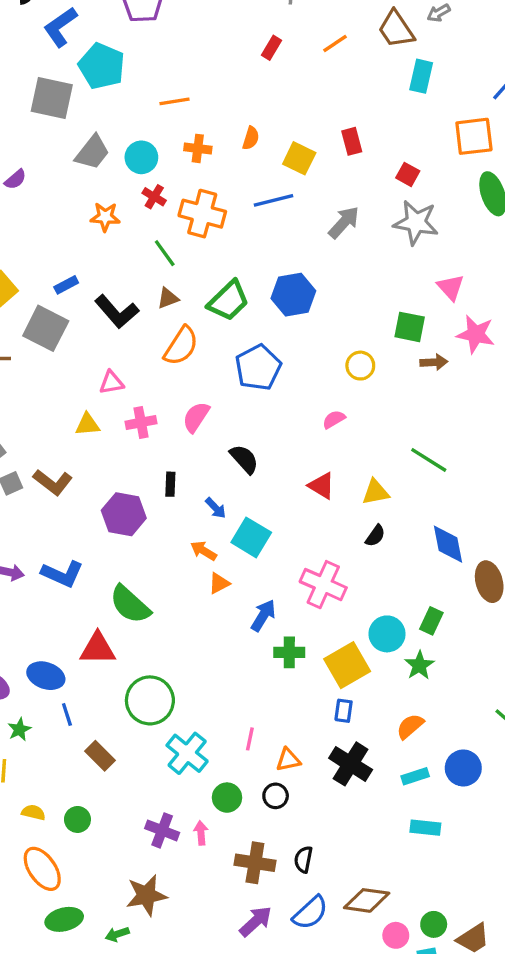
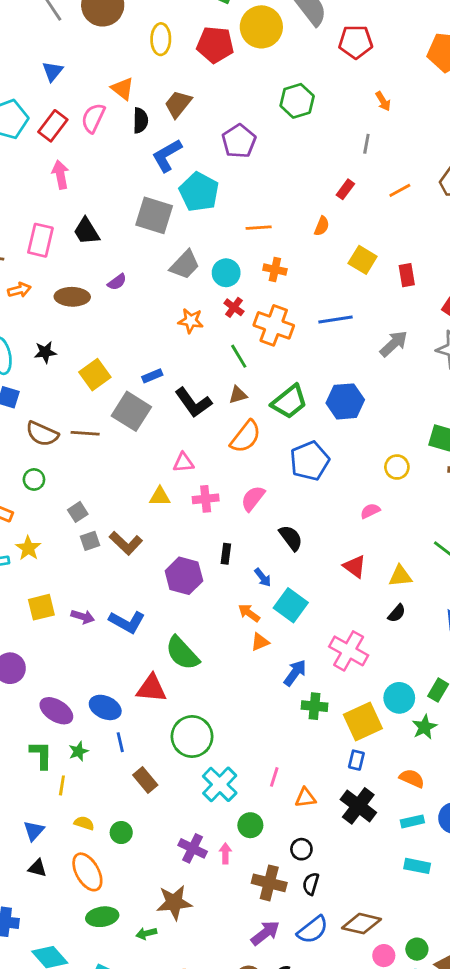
orange semicircle: (251, 138) -> (322, 226), moved
yellow square: (299, 158) -> (363, 260), moved
orange semicircle: (410, 726) -> (412, 778), turned 60
black circle: (276, 796) -> (301, 849), moved

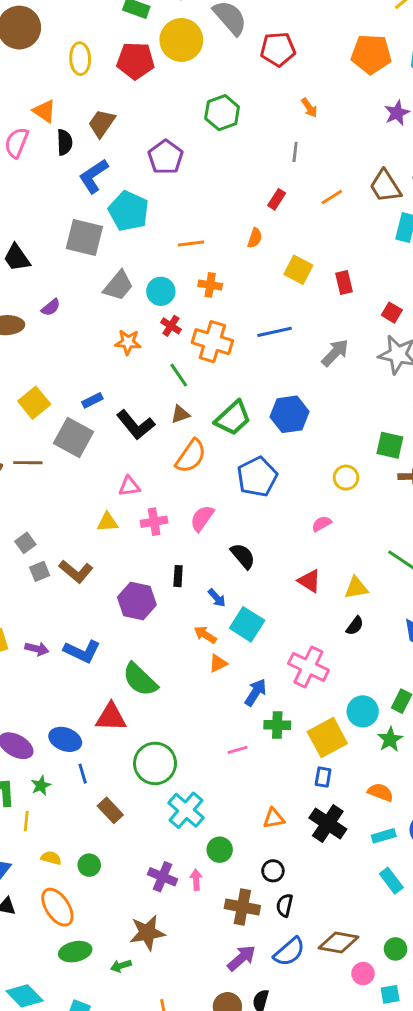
pink line: (274, 777) -> (238, 750), moved, turned 60
cyan rectangle: (417, 866) -> (391, 881), turned 45
green circle: (417, 949) -> (396, 949), moved

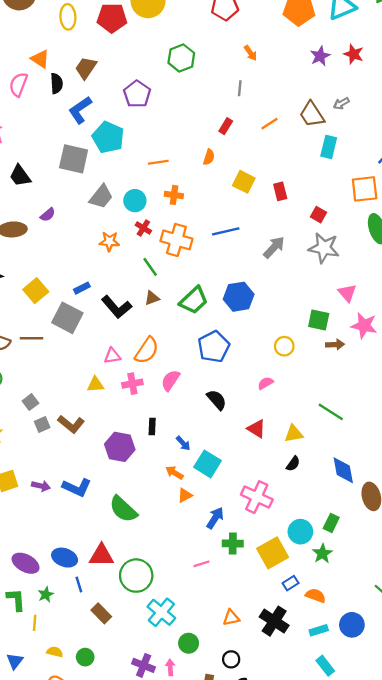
orange semicircle: (191, 456) -> (147, 350), moved
black semicircle: (243, 556) -> (217, 400), moved
red triangle: (111, 717) -> (101, 555), moved
blue rectangle: (323, 777) -> (291, 583), moved, turned 49

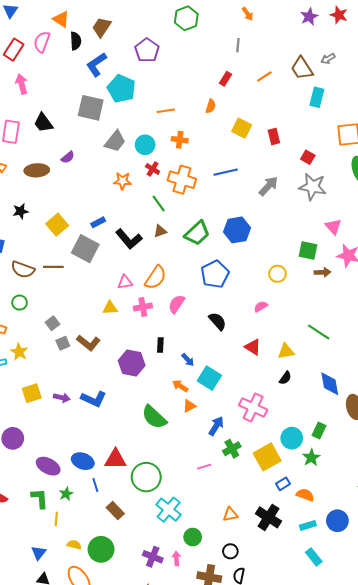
green semicircle: (123, 509) -> (154, 417), moved
green cross: (233, 544) -> (232, 449), turned -30
green circle: (85, 657) -> (101, 549), size x1.6

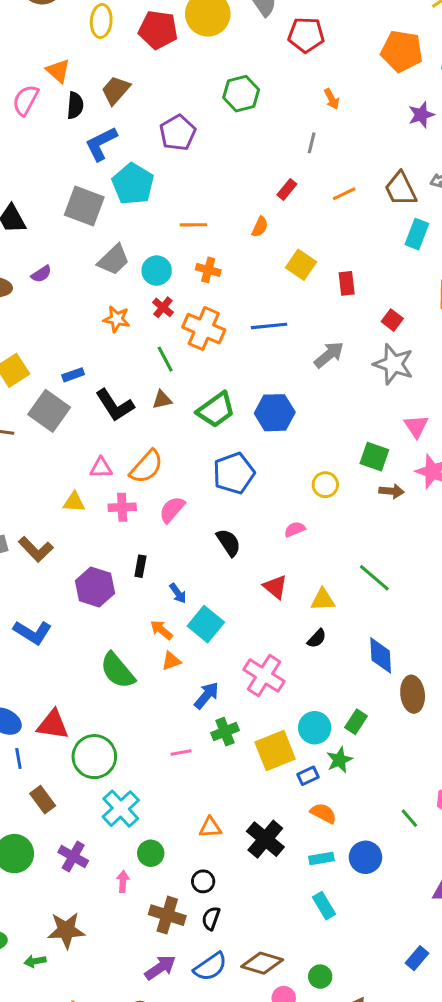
blue rectangle: (283, 484) -> (308, 776), moved
purple cross: (153, 557) -> (73, 856), moved

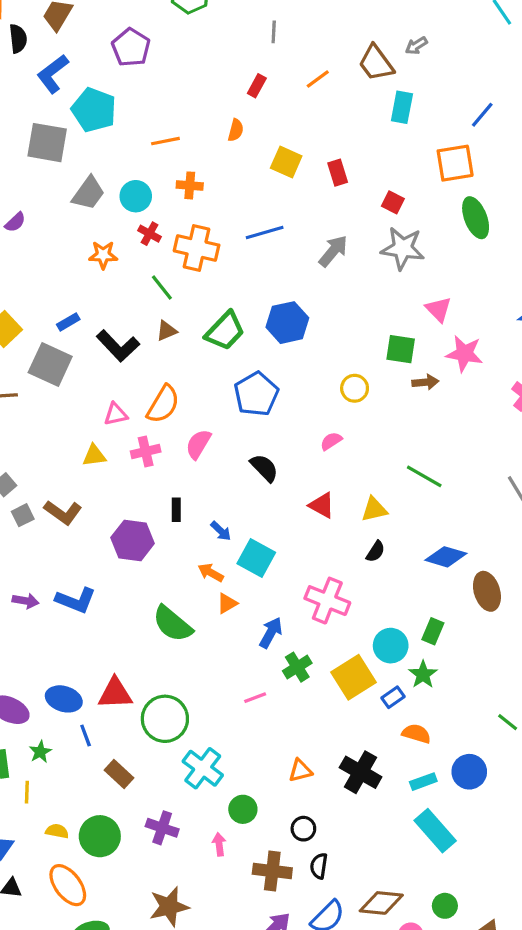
blue diamond: (381, 655) -> (446, 557), turned -60
cyan rectangle: (324, 906) -> (435, 831), size x1.5

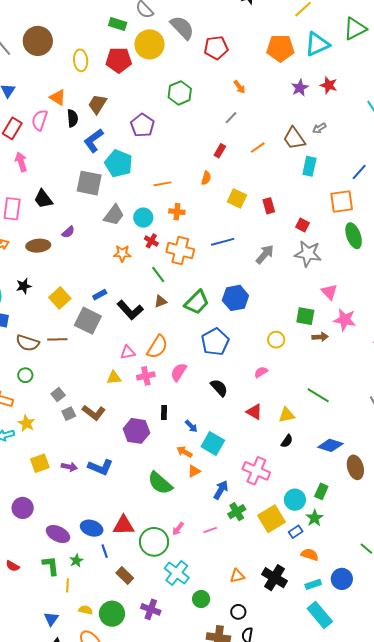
gray line: (274, 32) -> (231, 118), turned 40
pink arrow: (219, 844) -> (178, 529), moved, turned -136

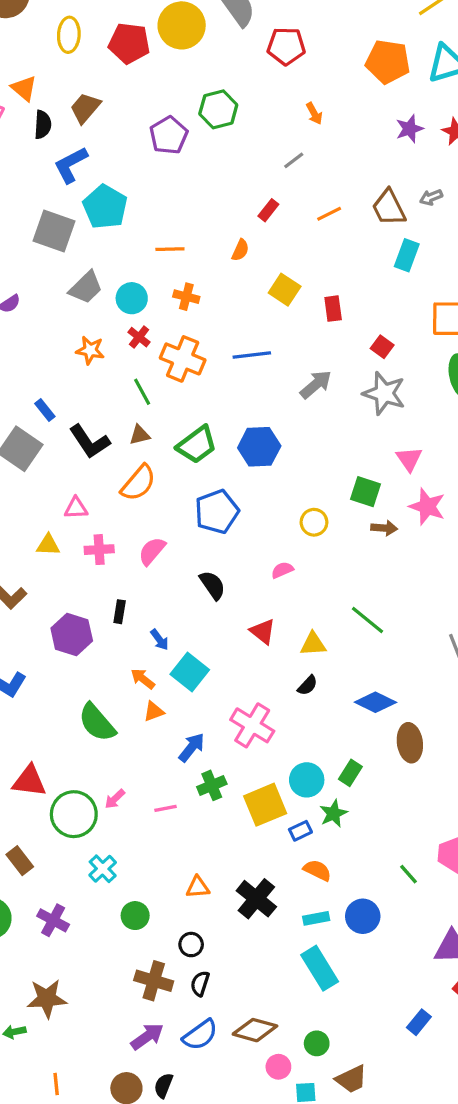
purple pentagon: (142, 125) -> (169, 135), moved
blue rectangle: (100, 295) -> (45, 410), turned 72
orange semicircle: (157, 347) -> (138, 483), moved
cyan cross: (177, 573) -> (103, 869), size x0.7

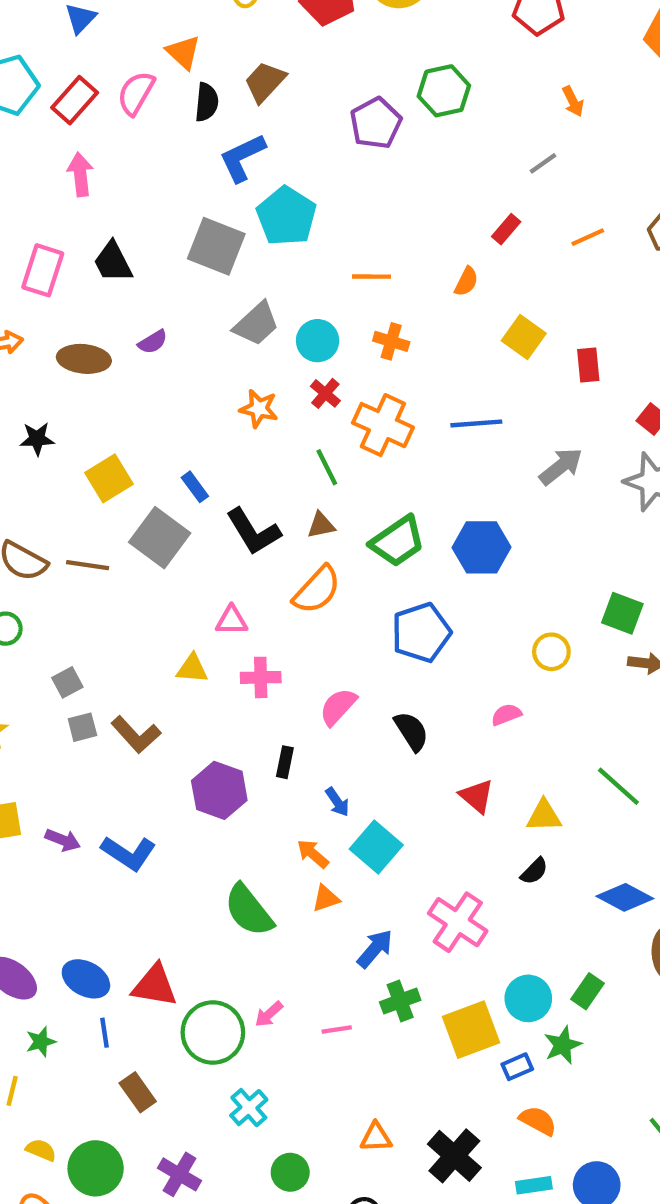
pink semicircle: (152, 551) -> (338, 707), moved

